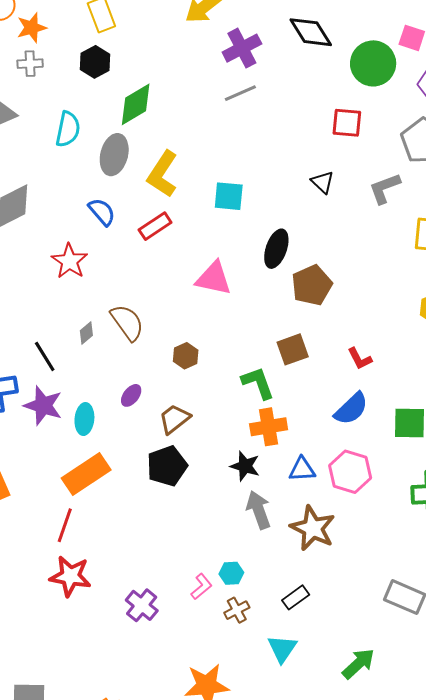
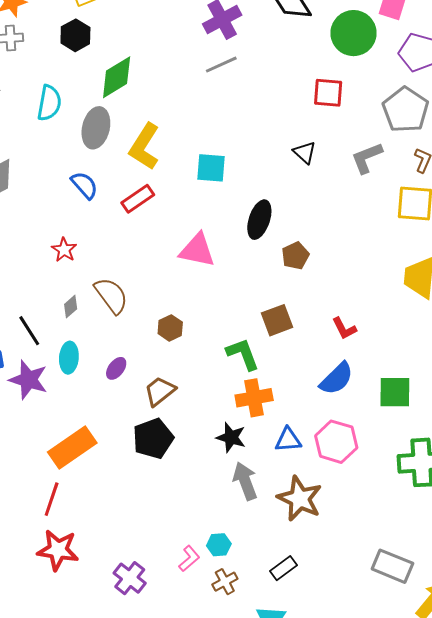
red star: (69, 261) -> (64, 250), moved, size x0.7
brown pentagon: (312, 285) -> (295, 256), size x0.7
cyan ellipse: (84, 419) -> (69, 358), moved

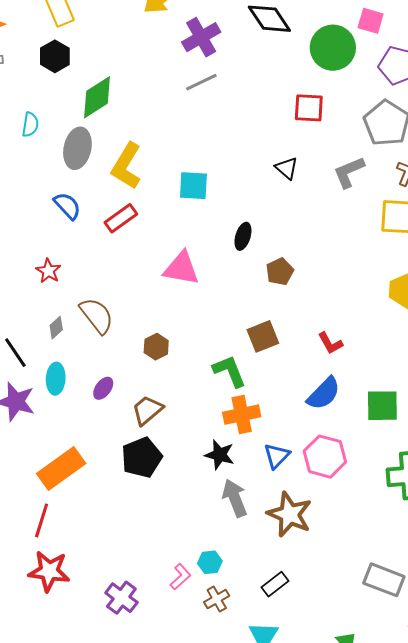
cyan semicircle: (49, 103) -> (30, 125), size x0.7
black ellipse: (259, 220) -> (243, 236), size x0.7
blue triangle: (288, 440) -> (277, 456), turned -40

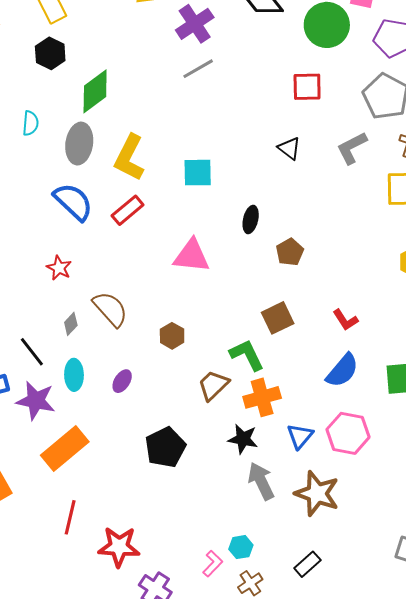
blue semicircle: (67, 206) -> (73, 202), size x1.4
brown trapezoid: (147, 410) -> (213, 385), moved
orange rectangle: (61, 468) -> (65, 448), moved
red star: (49, 571) -> (119, 547), moved

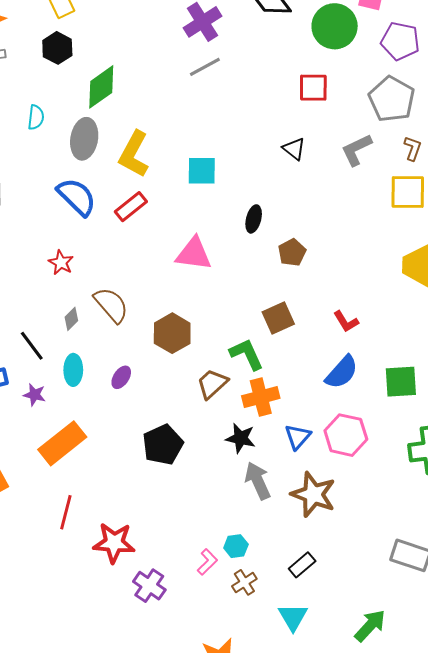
brown hexagon: (172, 336) -> (172, 333), size x1.5
purple star: (36, 401) -> (34, 395), size x0.6

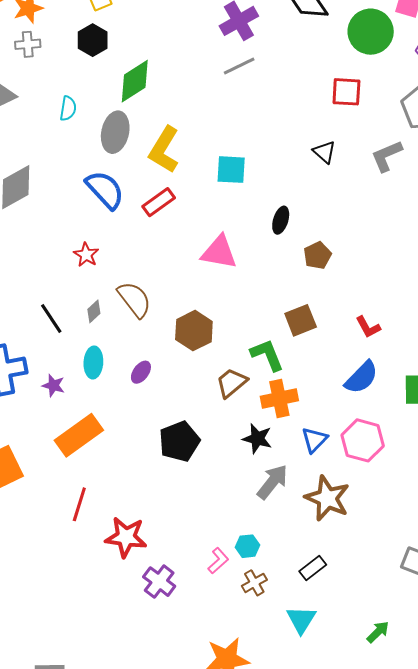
black line: (32, 346) -> (51, 318), moved
gray arrow: (258, 481) -> (272, 482), turned 60
green arrow: (370, 626) -> (378, 632), size x0.7

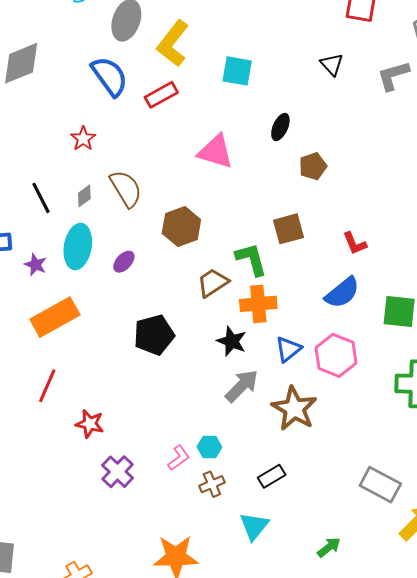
cyan ellipse: (93, 362) -> (78, 246), size x1.4
red star: (126, 537) -> (90, 424), size x0.7

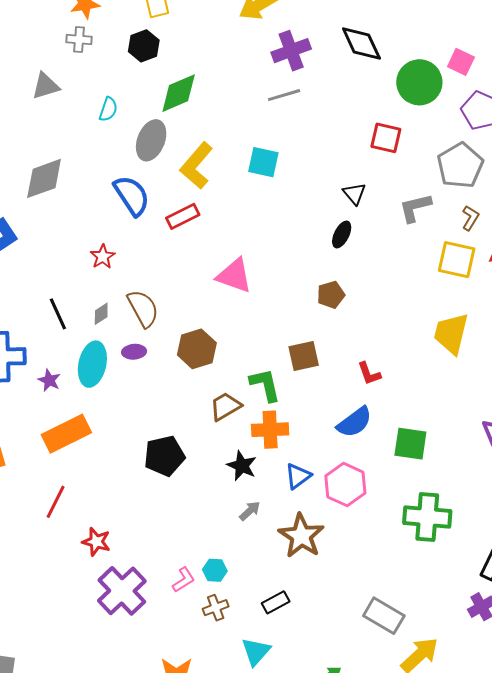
cyan square: (237, 71) -> (263, 162), moved
black ellipse: (280, 127) -> (342, 234), moved
purple ellipse: (124, 262) -> (134, 352), moved, turned 40
gray arrow: (242, 386) -> (250, 511), size x0.6
purple cross: (118, 472) -> (122, 591), size x1.5

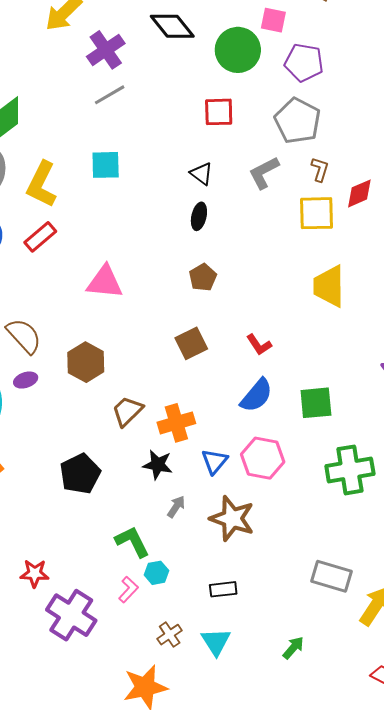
green L-shape: (265, 385) -> (132, 542), moved
black rectangle: (276, 602) -> (223, 589), turned 36
brown cross: (216, 608) -> (170, 635), moved

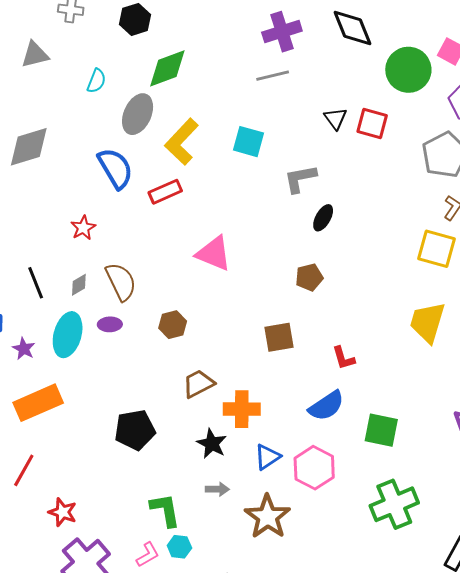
gray L-shape: (264, 173) -> (300, 179), moved
black triangle: (201, 174) -> (335, 118), moved
brown hexagon: (86, 362) -> (173, 325), size x0.7
green cross: (350, 470) -> (394, 504), turned -30
gray arrow: (176, 507) -> (217, 489), turned 40

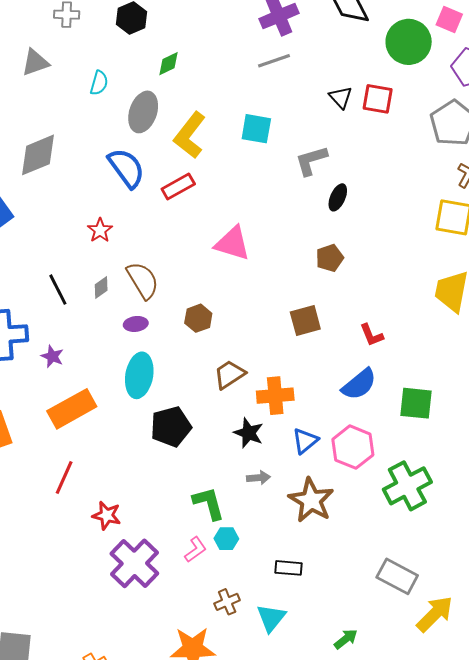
green diamond: (167, 68) -> (169, 64), size x0.6
cyan ellipse: (68, 335) -> (139, 375), moved
green cross: (394, 504) -> (407, 486), moved

